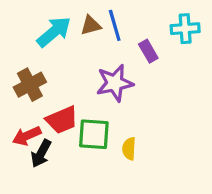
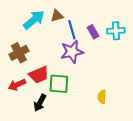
blue line: (115, 25) -> (72, 30), moved
cyan cross: (185, 29) -> (116, 31), moved
yellow semicircle: (129, 149) -> (102, 97), moved
black arrow: (41, 153) -> (40, 103), moved

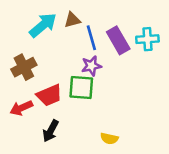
purple rectangle: (93, 32) -> (118, 40), size x1.5
purple star: (72, 52) -> (91, 66), size x0.7
green square: (59, 84) -> (81, 88), moved
yellow semicircle: (102, 97) -> (109, 139), moved, turned -80

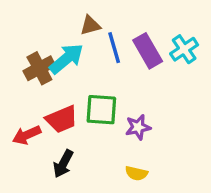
cyan arrow: (43, 25) -> (66, 59), moved
cyan cross: (147, 39) -> (184, 49), turned -30
purple star: (91, 66) -> (138, 127), moved
brown cross: (24, 67) -> (39, 68), moved

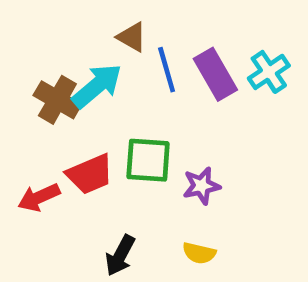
brown triangle: (90, 25) -> (132, 37), turned 45
brown cross: (39, 68) -> (57, 100), turned -32
black arrow: (63, 164) -> (120, 255), moved

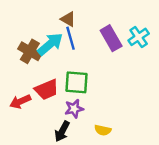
blue line: (167, 70) -> (70, 38), moved
purple star: (201, 186) -> (74, 109), moved

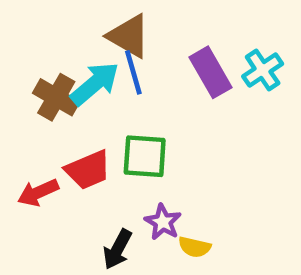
brown triangle: (68, 19) -> (129, 36), size x1.5
purple star: (74, 109) -> (163, 222), moved, turned -30

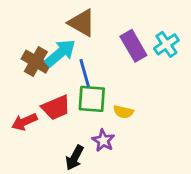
blue line: (133, 72) -> (85, 73), moved
yellow semicircle: (195, 247) -> (123, 112), moved

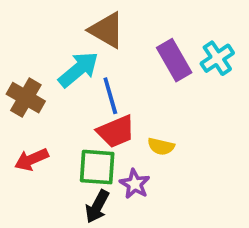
brown cross: (36, 62) -> (26, 98), moved
green square: (92, 99) -> (97, 167), moved
red trapezoid: (56, 107) -> (116, 131), moved

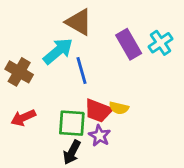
red trapezoid: (116, 131) -> (98, 111), moved, turned 44

